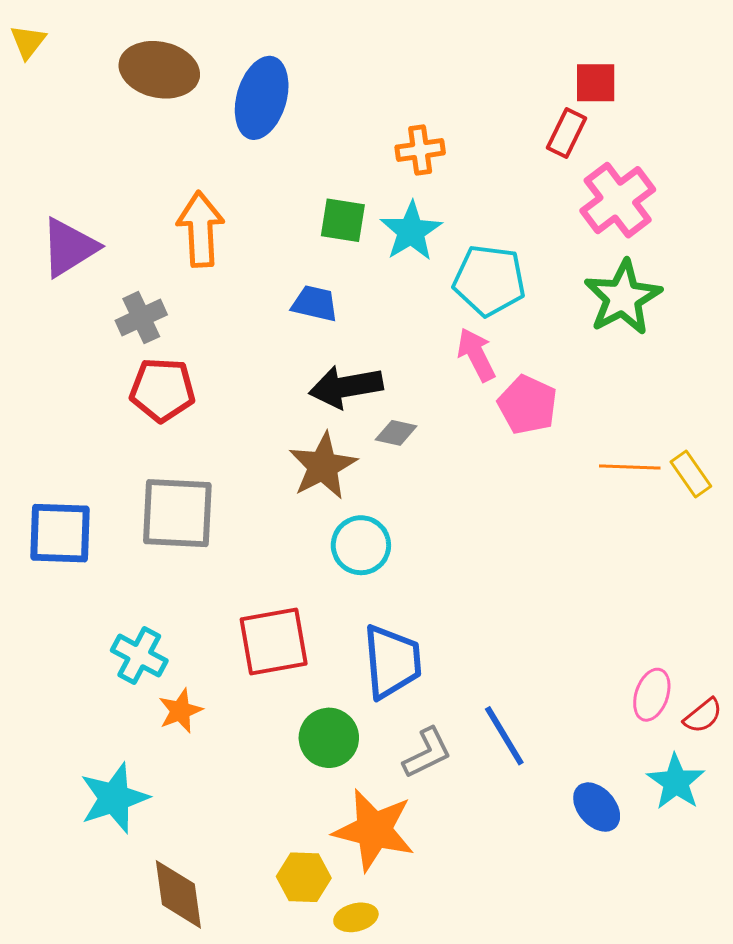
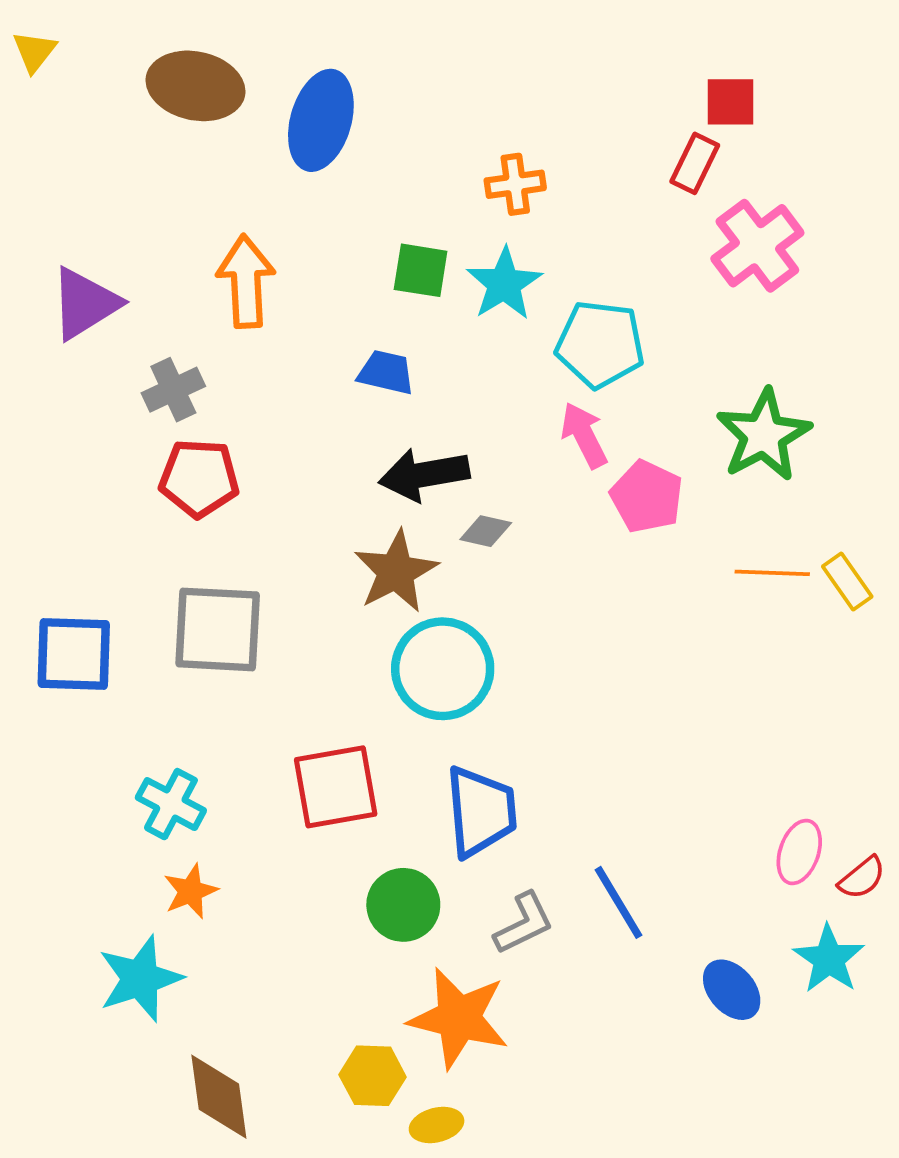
green star: (623, 297) -> (764, 435), moved
cyan circle: (361, 545) -> (443, 669), size x1.4
orange star: (180, 711) -> (191, 891), moved

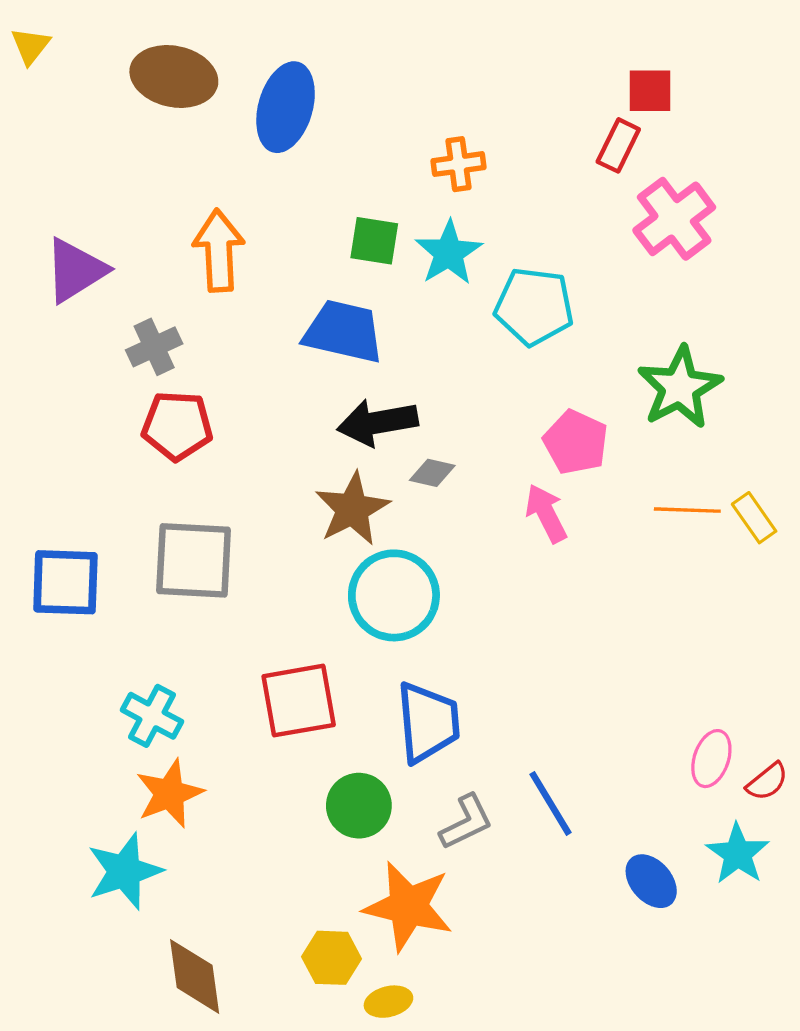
blue trapezoid: (386, 372) -> (344, 332), size x1.6
pink arrow: (584, 435) -> (546, 513), moved
orange star: (191, 891) -> (169, 794), size x1.4

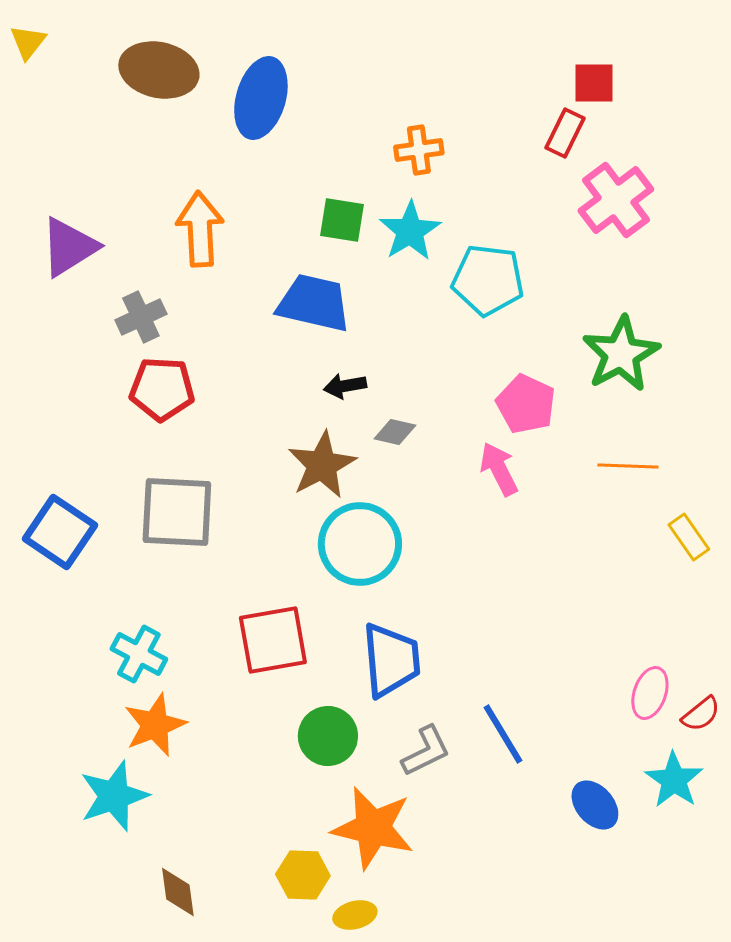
black arrow: (377, 422) -> (345, 386), size x0.6
yellow rectangle: (754, 518) -> (689, 537), moved
blue square: (65, 582) -> (60, 532), turned 32
brown diamond: (195, 976) -> (178, 892), size x0.7

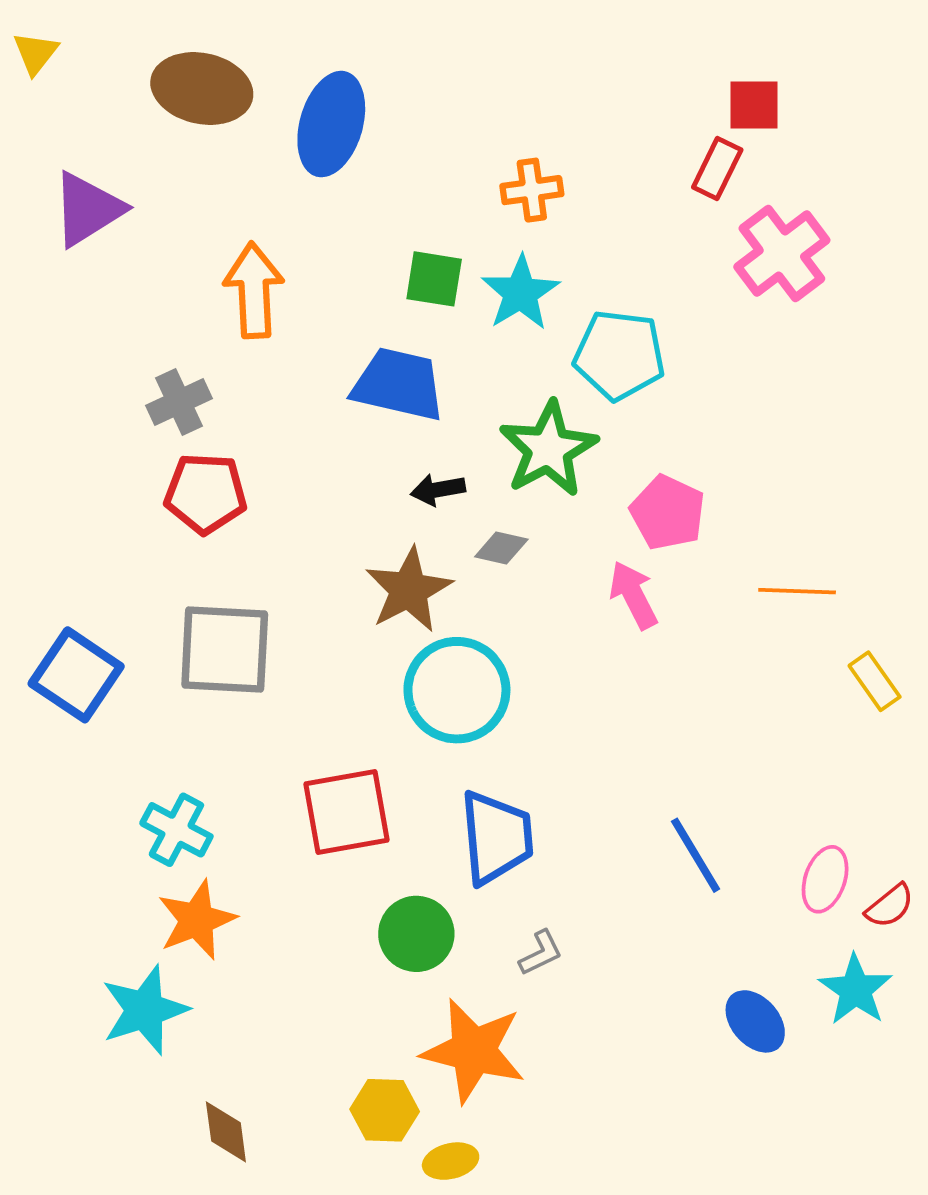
purple triangle: (69, 247) -> (88, 209), moved
green star: (621, 354) -> (548, 449), moved
blue line: (503, 734) -> (696, 855), moved
gray L-shape: (426, 751) -> (541, 953), size x0.7

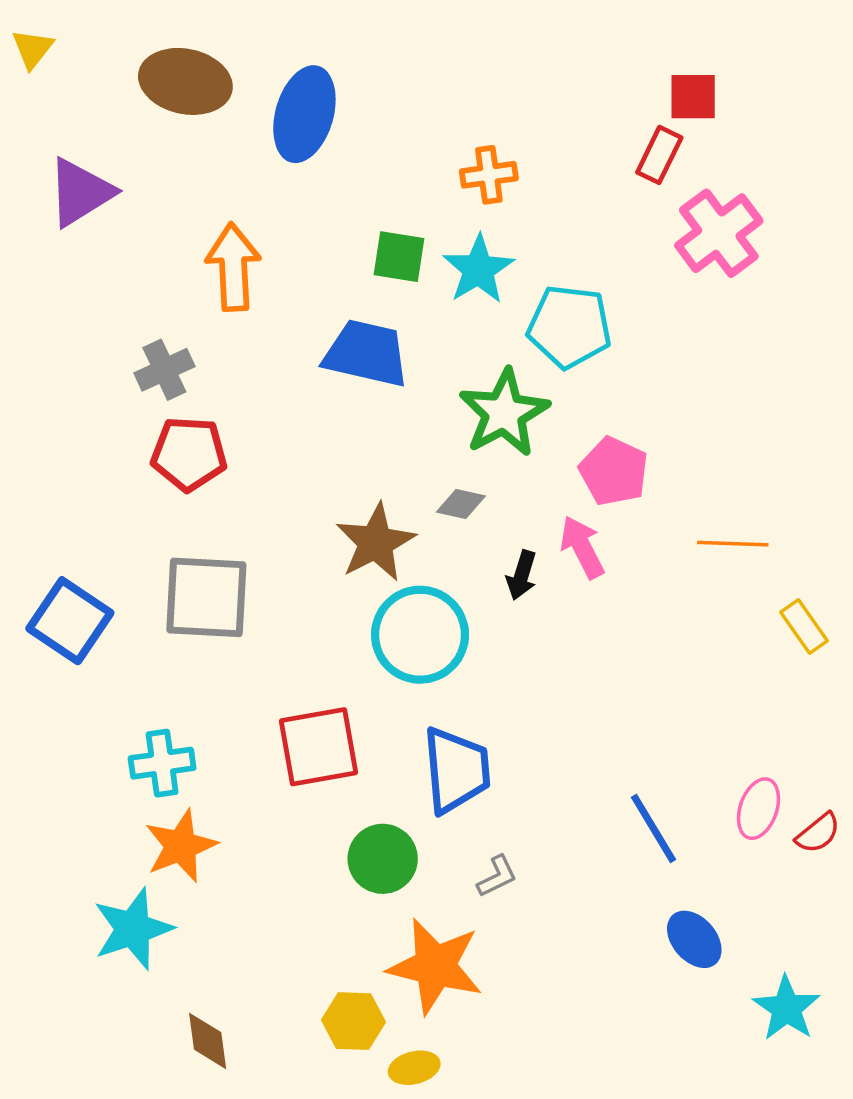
black arrow: (438, 490) -> (522, 575), moved, turned -63
cyan cross: (176, 830) -> (162, 763), turned -36
blue line: (696, 855) -> (653, 828), moved
cyan star: (856, 990) -> (787, 1008), moved

